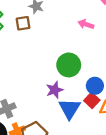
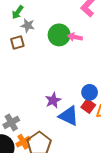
green circle: (69, 65) -> (59, 35), moved
blue triangle: (70, 109) -> (69, 116), turned -30

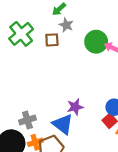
blue triangle: (69, 116) -> (63, 124), moved

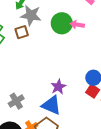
gray star: (66, 25) -> (31, 15), size x1.5
gray cross: (27, 120) -> (16, 101), moved

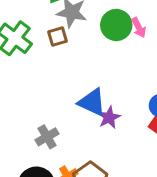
pink arrow: (77, 25) -> (139, 28), turned -128
blue triangle: (51, 105) -> (92, 102), moved

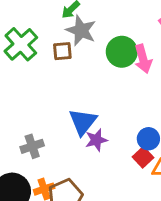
pink arrow: (139, 28) -> (143, 59), size x1.4
blue triangle: (92, 102) -> (83, 122), turned 32

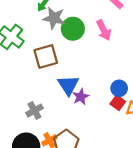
brown square: (62, 51) -> (46, 56), moved, size x1.6
green circle: (122, 52) -> (73, 29), moved

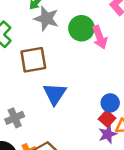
green circle: (73, 29) -> (81, 28), moved
purple star: (81, 97) -> (108, 134), moved

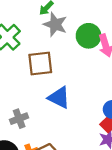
blue triangle: (55, 94) -> (59, 98), turned -40

